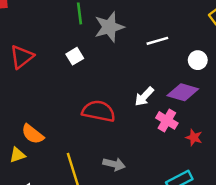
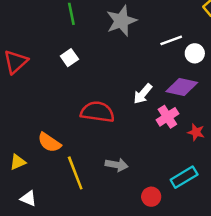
gray star: (109, 27) -> (121, 21), moved
white line: (157, 41) -> (171, 40), moved
pink cross: (167, 120) -> (167, 117), turned 30
orange semicircle: (33, 134) -> (49, 142), moved

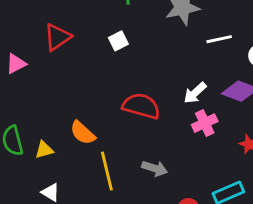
white line: (171, 40) -> (219, 39), moved
pink cross: (167, 117) -> (205, 123), moved

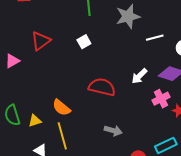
pink cross: (205, 123) -> (161, 99), moved
yellow line: (107, 171) -> (62, 136), moved

